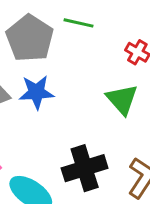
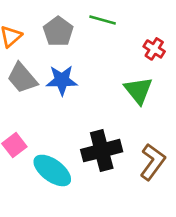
gray pentagon: (30, 38) -> (58, 32), size x0.7

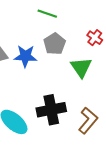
green line: (103, 20) -> (47, 14), moved
gray pentagon: (58, 32) -> (55, 44), moved

